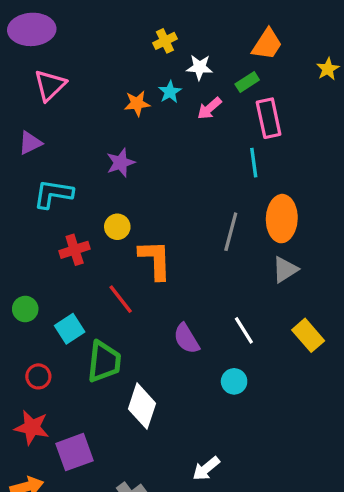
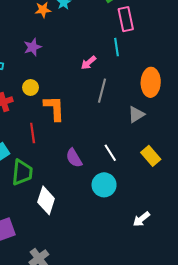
pink arrow: (209, 108) -> (89, 63), moved
orange ellipse: (282, 219) -> (151, 82), moved
red line: (121, 299) -> (33, 133), turned 30
cyan circle: (234, 381) -> (104, 185), size x1.5
white arrow: (206, 469) -> (141, 219), moved

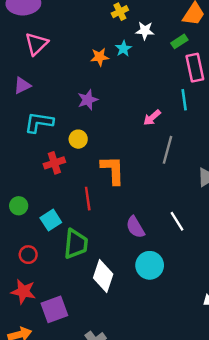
yellow circle: (31, 87) -> (78, 139), moved
cyan circle: (104, 185) -> (150, 265), moved

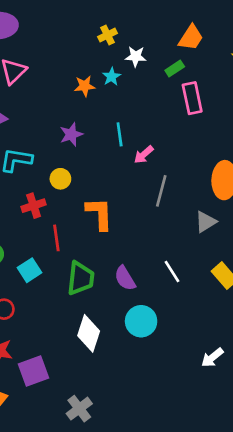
cyan line: (184, 100) -> (120, 134), moved
red line: (88, 199) -> (56, 238), moved
green trapezoid: (76, 244) -> (81, 278), moved

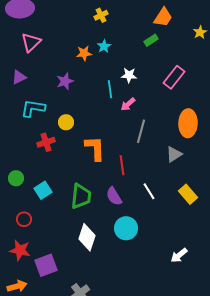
white star: (136, 56) -> (129, 75), moved
pink rectangle: (192, 98) -> (174, 77), moved, turned 50
purple star: (71, 134) -> (65, 81), moved
red line: (56, 238) -> (122, 165), moved

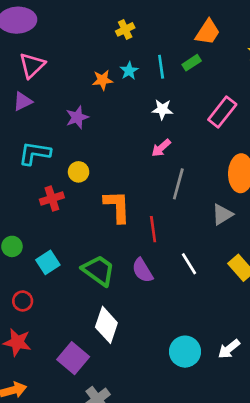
purple triangle: (19, 77) -> (23, 101), moved
cyan line: (110, 89) -> (161, 67), moved
green trapezoid: (81, 196) -> (98, 270), turned -60
cyan circle: (126, 228) -> (185, 352), moved
purple square: (46, 265) -> (73, 358), moved, turned -30

